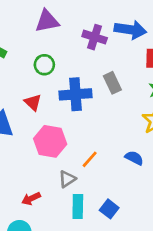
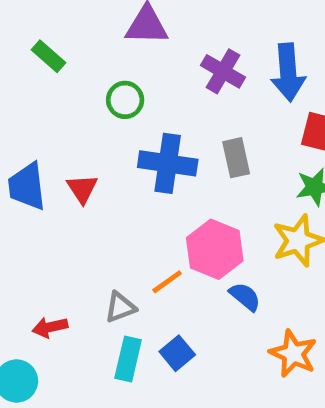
blue arrow: (130, 30) -> (288, 72), turned 64
red triangle: (33, 102) -> (82, 189), moved
pink hexagon: (50, 141) -> (215, 249), moved
blue square: (109, 209) -> (177, 353), moved

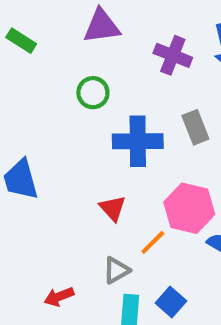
green rectangle: (48, 56) -> (21, 41), moved
red triangle: (82, 189) -> (113, 208), moved

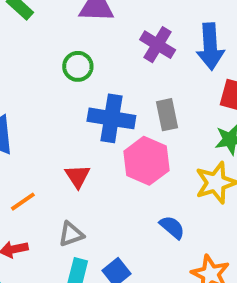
pink hexagon: (189, 208) -> (146, 161), moved
orange line: (153, 242) -> (23, 202), moved

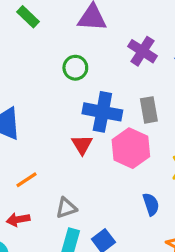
red triangle: (78, 176) -> (82, 145), moved
blue semicircle: (172, 227) -> (151, 204), turned 30

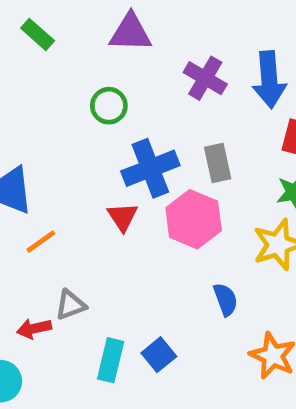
blue cross: (102, 112) -> (150, 168), turned -30
orange line: (27, 180) -> (41, 242), moved
gray triangle: (66, 208) -> (70, 305), moved

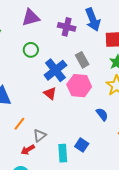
orange line: (41, 242) -> (19, 124), moved

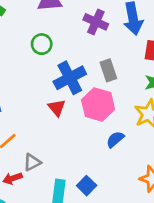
blue semicircle: (102, 114) -> (115, 139), moved, turned -104

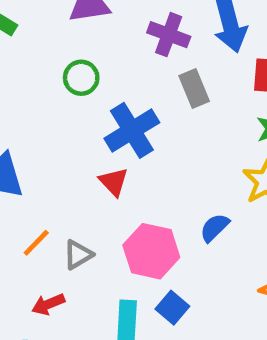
gray rectangle: (108, 70) -> (194, 88), moved
pink hexagon: (98, 105) -> (151, 251), moved
gray triangle: (32, 162) -> (78, 255), moved

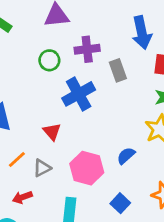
purple cross: (169, 35) -> (87, 49), moved, turned -30
red triangle: (114, 182) -> (52, 132), moved
blue square: (172, 308) -> (120, 203), moved

